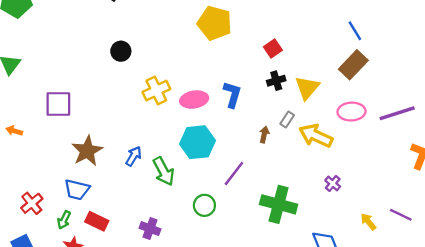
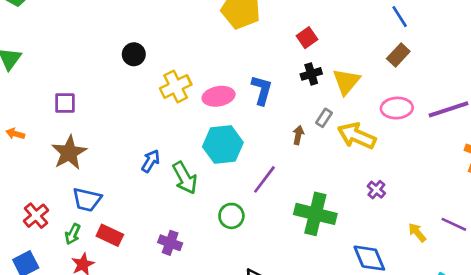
black circle: (121, 51) -> (134, 54), moved
brown rectangle: (353, 65) -> (398, 55), size x0.7
purple square: (58, 104) -> (65, 103), size x0.7
brown star: (87, 151) -> (69, 153), moved

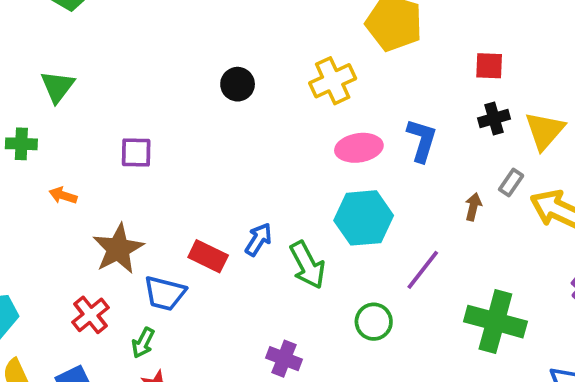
red square: (307, 38) -> (489, 66), turned 36
yellow cross: (176, 87) -> (333, 81), moved
brown star: (69, 153) -> (118, 249), moved
red rectangle: (110, 235) -> (208, 256), moved

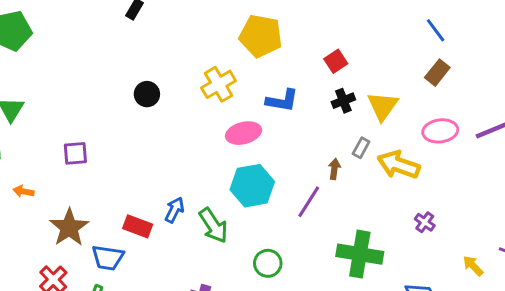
red square: (489, 66) -> (336, 61), turned -30
blue L-shape: (422, 140) -> (282, 101), moved, turned 88
purple line: (423, 270) -> (309, 202), moved

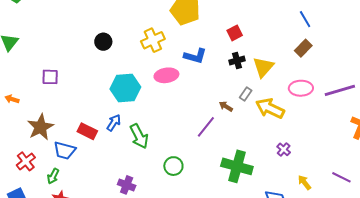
brown arrow: (334, 169) -> (226, 106), turned -72
cyan hexagon: (252, 186) -> (125, 88), moved
yellow arrow: (473, 266) -> (304, 182), moved

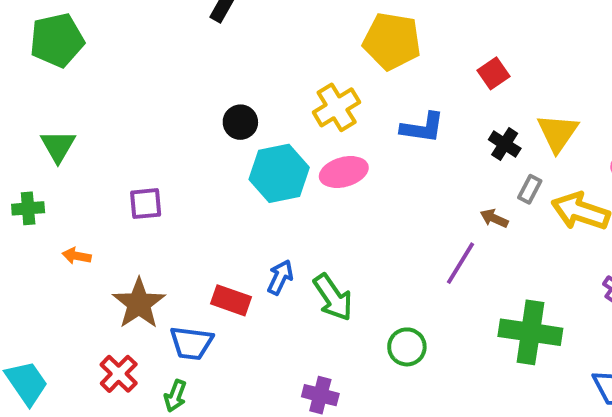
black cross: (237, 60) -> (505, 144), moved, turned -35
pink ellipse: (166, 75) -> (344, 172), moved
cyan hexagon: (125, 88) -> (279, 173), moved

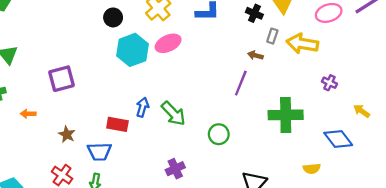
black circle: (240, 122) -> (113, 17), moved
purple square: (146, 204) -> (62, 79), size x1.4
brown star: (139, 303) -> (67, 134), size x0.6
purple cross: (320, 395) -> (175, 169), turned -30

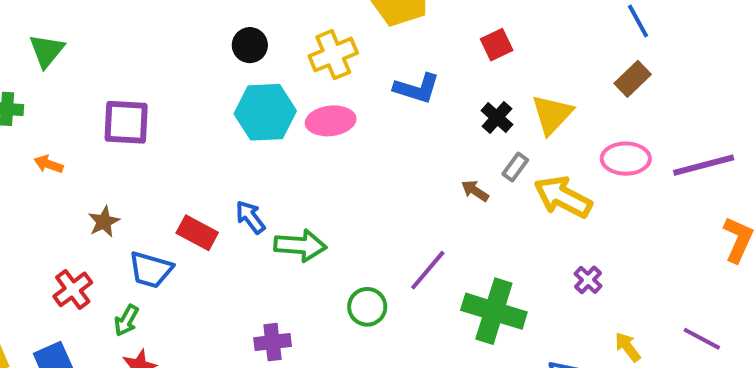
purple line: (241, 83) -> (428, 270), moved
blue arrow: (142, 107) -> (250, 217), turned -72
green arrow: (173, 113) -> (300, 245), turned -60

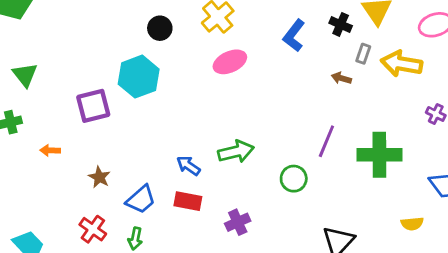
blue L-shape: (417, 88) -> (294, 36), moved, turned 128
cyan hexagon: (265, 112) -> (139, 77), moved
blue arrow: (250, 217) -> (188, 166), moved
red rectangle: (197, 233) -> (188, 201), moved
blue trapezoid: (151, 270) -> (141, 199), turned -40

